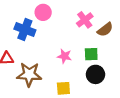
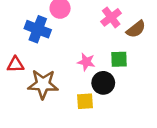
black circle: (95, 74) -> (103, 83), moved

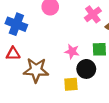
blue cross: (38, 29) -> (16, 24), moved

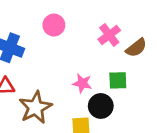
brown star: (36, 70) -> (35, 107), turned -30

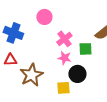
pink cross: (109, 35) -> (64, 39), moved
green square: (118, 80) -> (85, 49), moved

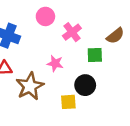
pink cross: (64, 39) -> (72, 32), moved
pink star: (64, 58) -> (55, 63), moved

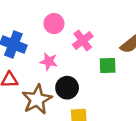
pink star: (55, 63) -> (49, 62), moved
black circle: (85, 85) -> (67, 88), moved

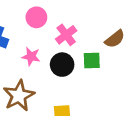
black circle: (67, 88) -> (62, 65), moved

